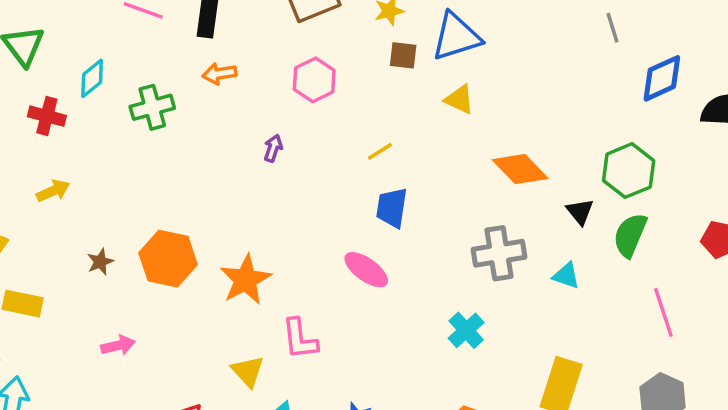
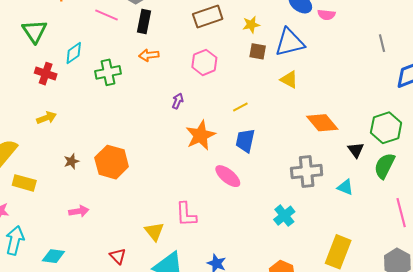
orange star: (246, 280) -> (201, 135), moved

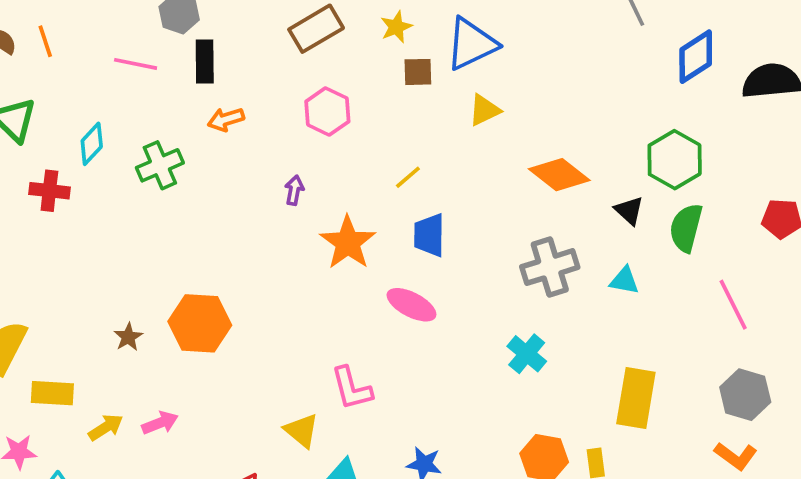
yellow triangle: (289, 79) -> (484, 110), turned -42
yellow arrow: (46, 118) -> (106, 427), moved

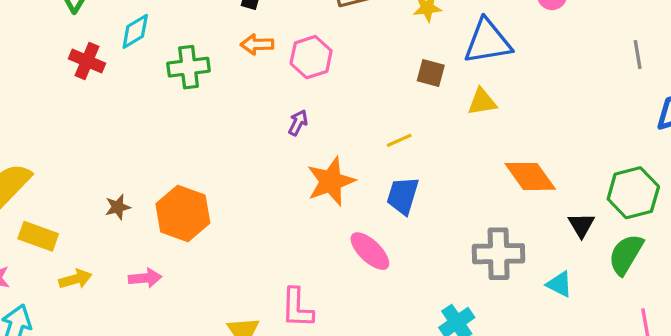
brown square: (418, 72) -> (431, 73), moved
pink hexagon: (327, 111) -> (311, 57), moved
pink arrow: (160, 423) -> (145, 278), moved

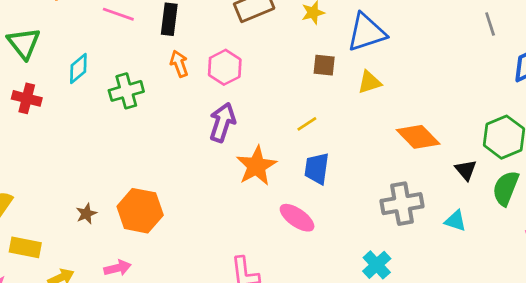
orange arrow: (257, 44) -> (179, 64), turned 80
red cross: (87, 61) -> (27, 98), moved
purple arrow: (298, 123) -> (222, 122), size x1.8

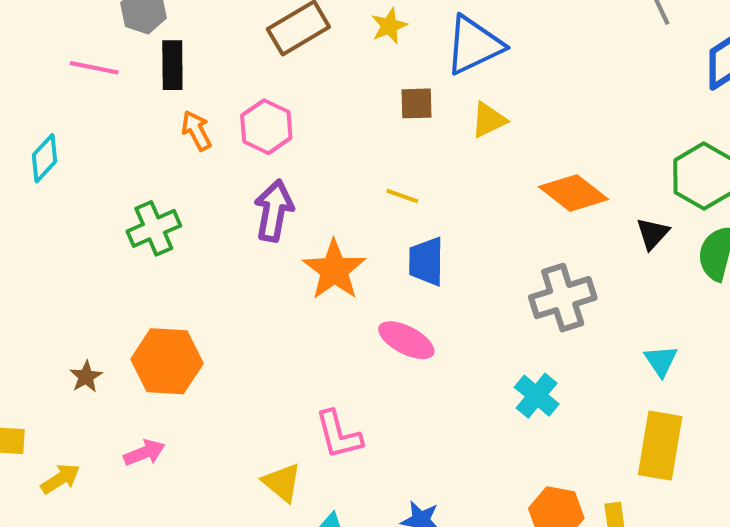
green cross: (126, 91) -> (154, 228), moved
yellow line: (307, 124) -> (402, 196), turned 60
black triangle: (466, 170) -> (653, 234), turned 30
cyan triangle: (455, 221) -> (661, 361), moved, turned 45

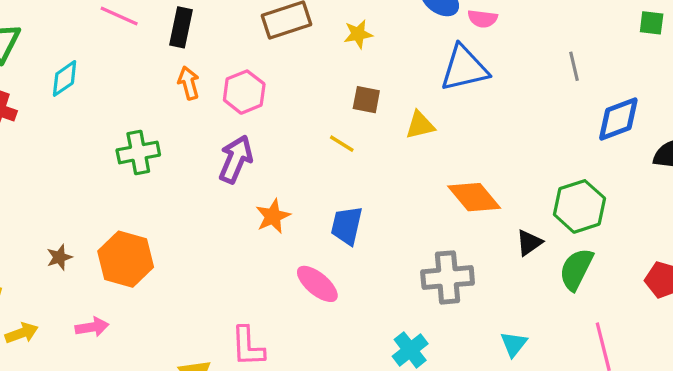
blue triangle: (474, 45) -> (464, 68), moved
yellow line: (402, 196) -> (342, 144), moved
orange star: (334, 270) -> (273, 216), size x0.7

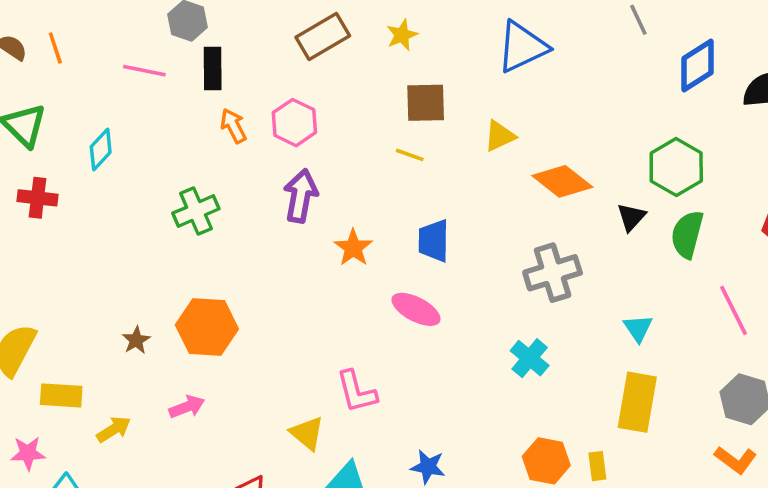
brown square: (366, 100) -> (426, 103), size x1.4
yellow triangle: (420, 125) -> (500, 136), moved

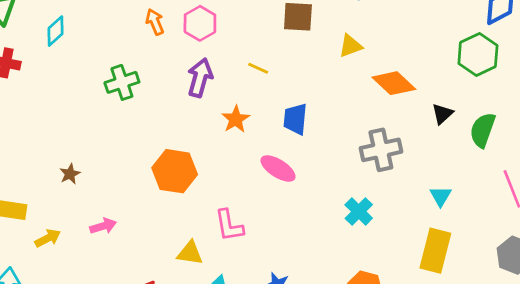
yellow line: (410, 155) -> (258, 68), moved
green hexagon: (676, 167) -> (478, 55), moved
orange hexagon: (207, 327) -> (175, 171), moved
yellow triangle: (307, 433) -> (190, 253), turned -36

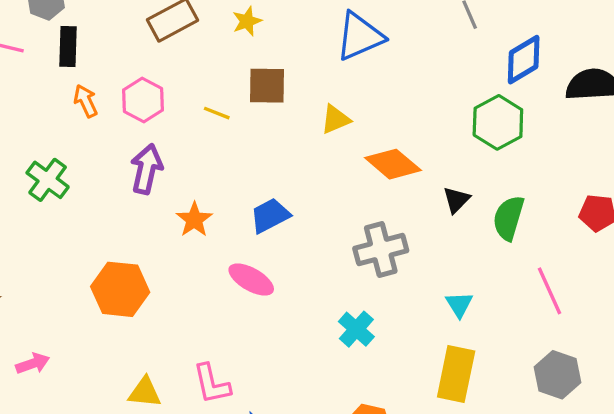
yellow line: (258, 68) -> (217, 113), moved
green cross: (122, 82) -> (48, 180), turned -32
blue trapezoid: (295, 119) -> (270, 216), turned 60
pink L-shape: (229, 225) -> (212, 384), moved

